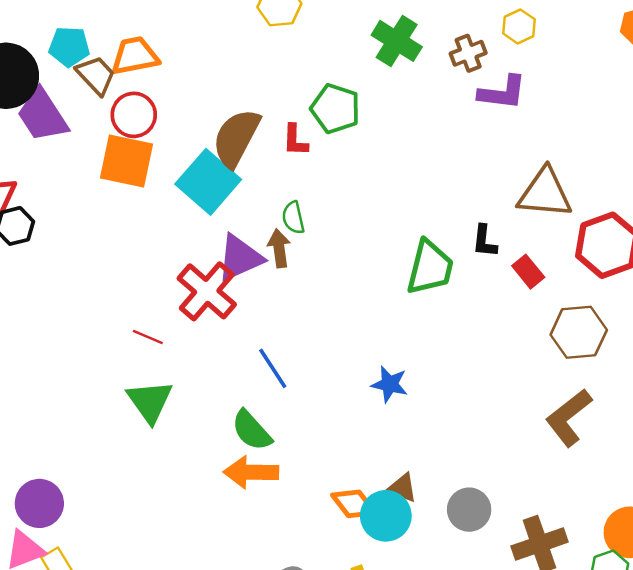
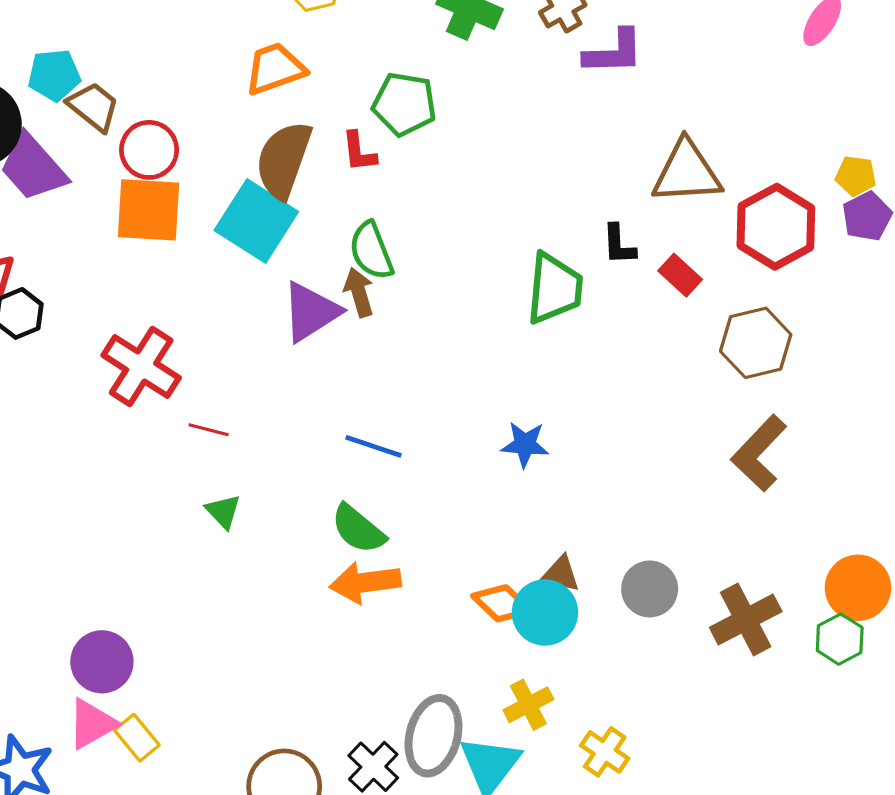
orange trapezoid: (135, 56) -> (275, 69), moved
green semicircle: (293, 218) -> (371, 251), size x1.4
red cross: (207, 291) -> (141, 366), moved
blue line: (273, 368) -> (374, 446), turned -30
green triangle: (150, 401) -> (223, 511), size x0.6

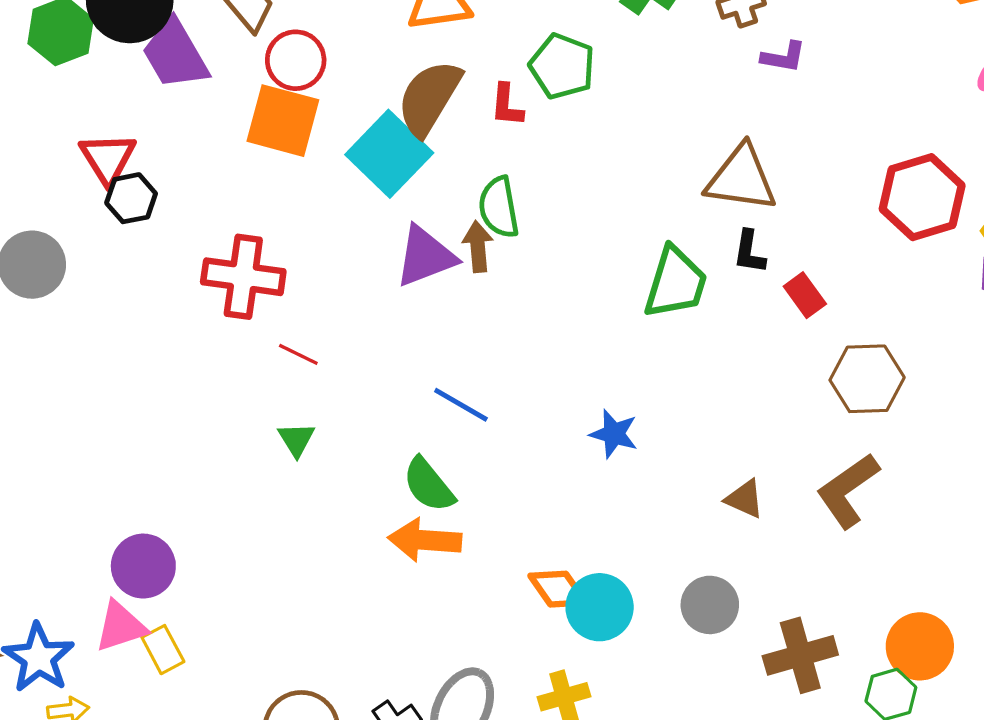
purple L-shape: (614, 52) -> (783, 57), size x0.7
brown triangle: (687, 172) -> (741, 178), moved
red hexagon: (776, 227) -> (922, 197), moved
red cross: (141, 366) -> (243, 277), turned -36
brown triangle: (561, 574) -> (745, 499), moved

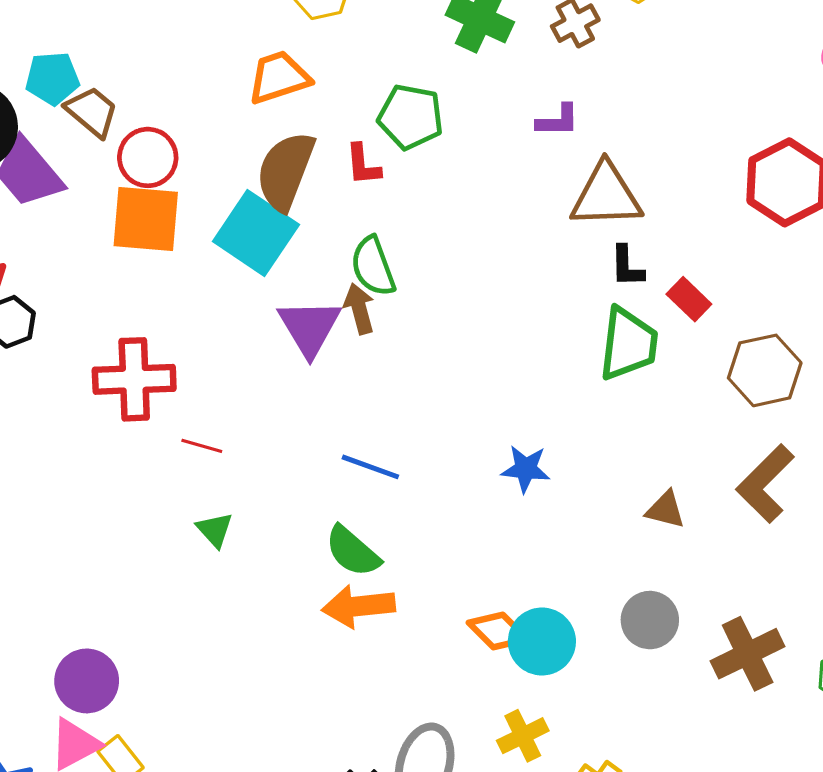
purple L-shape: (783, 57) -> (558, 120), moved
purple triangle: (425, 256) -> (309, 327), turned -30
green trapezoid: (676, 283) -> (628, 344), moved

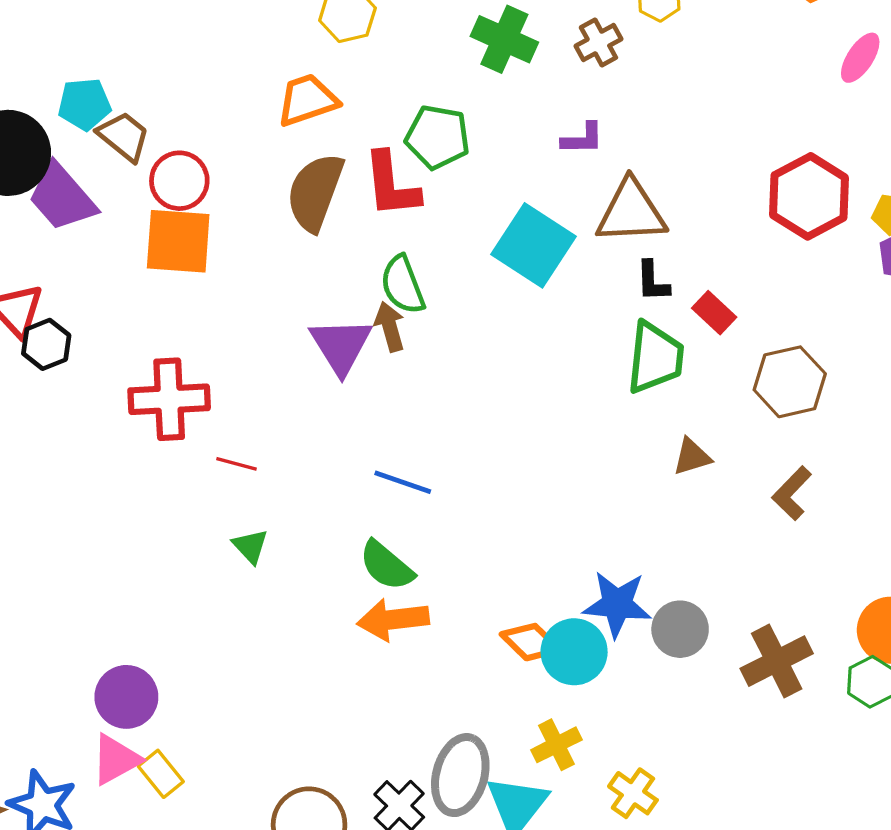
red L-shape: (363, 165) -> (391, 185), size x1.6
cyan square: (256, 233) -> (534, 245), moved
blue star: (526, 469) -> (617, 604), moved, size x1.4
brown L-shape: (765, 484) -> (792, 493), size x0.7
brown triangle: (666, 510) -> (692, 457), moved, turned -30

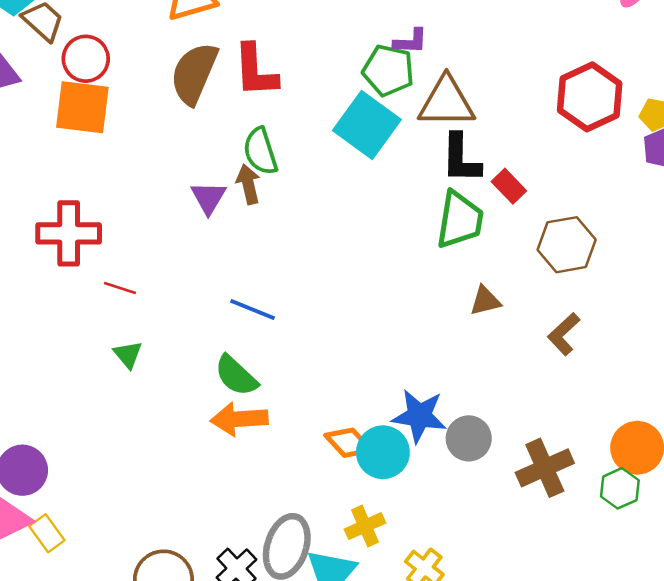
green pentagon: (438, 137) -> (388, 70), moved
black L-shape: (653, 281) -> (461, 159), size x1.5
purple triangle: (341, 346) -> (209, 198), size x0.7

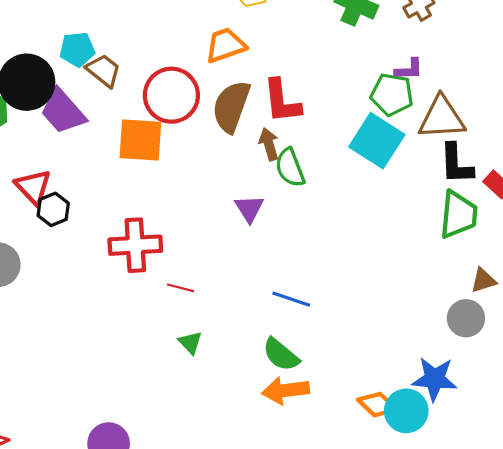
red circle: (86, 59) -> (171, 95), moved, size x1.4
brown arrow: (248, 184) -> (269, 144), moved
gray circle: (469, 438) -> (466, 318), moved

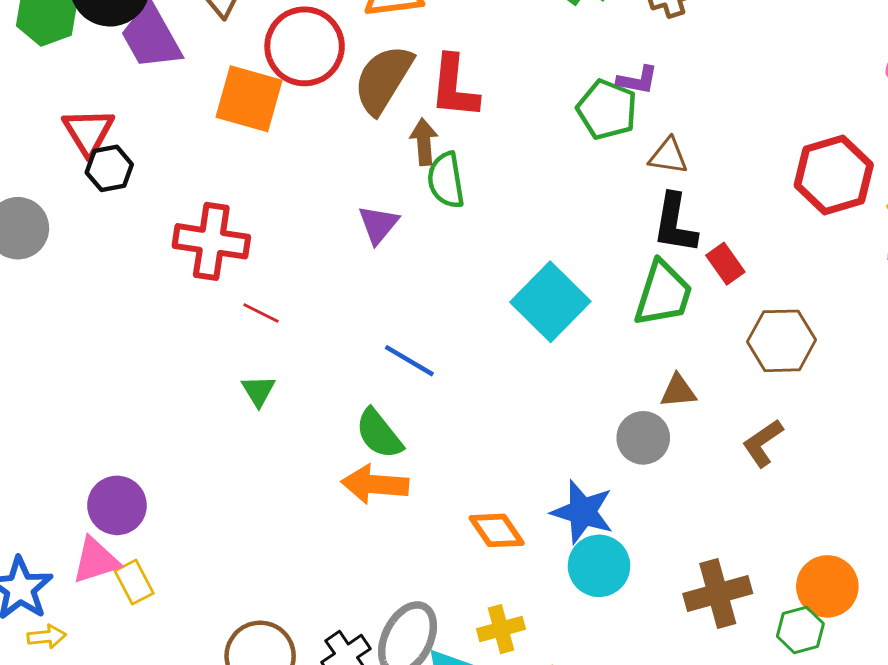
brown triangle: (442, 118) -> (668, 156), size x0.6
cyan square: (377, 141) -> (550, 302), moved
cyan circle: (406, 411) -> (599, 566), moved

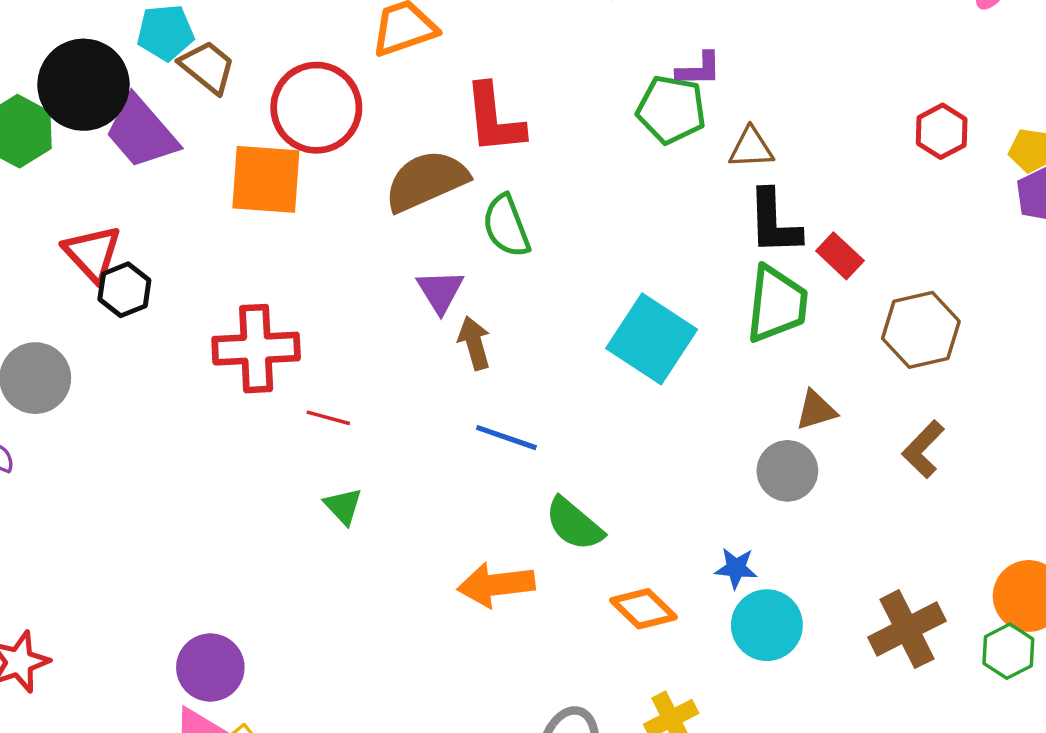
brown semicircle: (383, 79) -> (426, 181), moved, turned 46
brown arrow: (424, 142) -> (474, 343), moved
red hexagon: (834, 175) -> (942, 131), size x0.6
green semicircle: (379, 434) -> (574, 524), moved
blue star: (583, 512) -> (736, 568), size x0.6

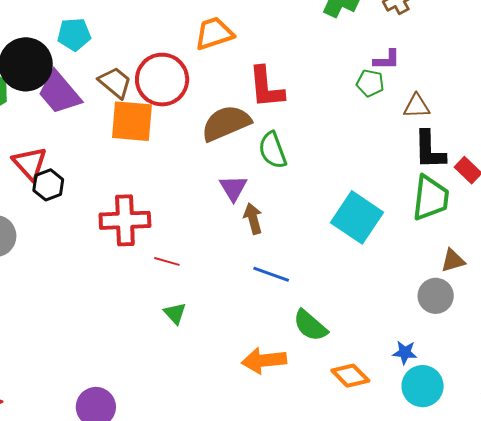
brown trapezoid: (207, 67) -> (115, 82), moved
green pentagon: (671, 110) -> (370, 83), size x0.7

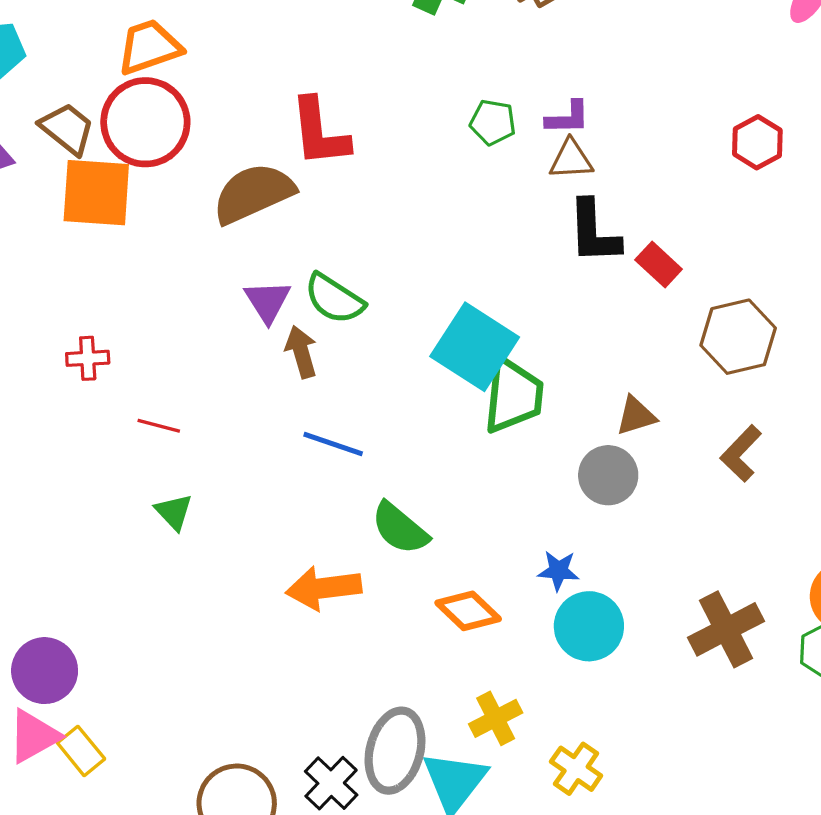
orange trapezoid: (214, 33) -> (149, 47), moved
purple L-shape: (387, 60) -> (568, 118), moved
green semicircle: (273, 150) -> (334, 299), moved, turned -36
green trapezoid: (431, 198) -> (513, 395), moved
red cross: (125, 220) -> (88, 358), size x0.5

